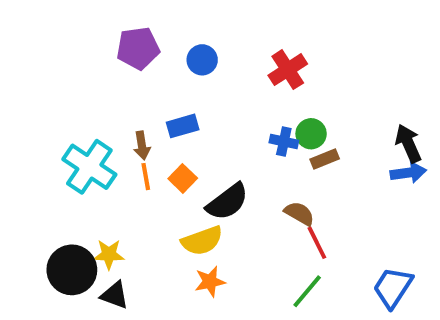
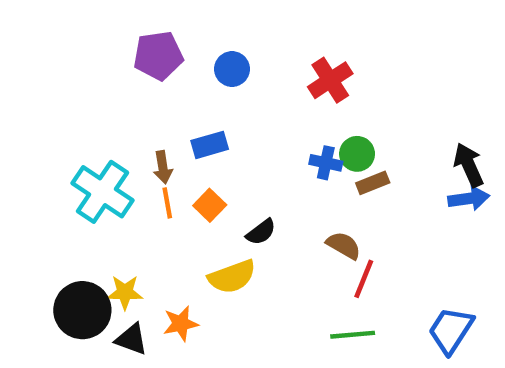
black semicircle: (227, 202) -> (261, 232), size x0.6
red line: (317, 243) -> (364, 279), turned 48
orange star: (210, 282) -> (181, 324), moved
green line: (307, 291) -> (353, 335), turned 45

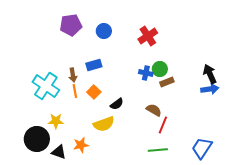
yellow star: (125, 292) -> (56, 121), moved

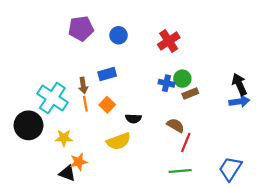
black semicircle: (117, 104) -> (133, 119), turned 40
black circle: (37, 139) -> (28, 125), moved
orange star: (81, 145) -> (79, 162), moved

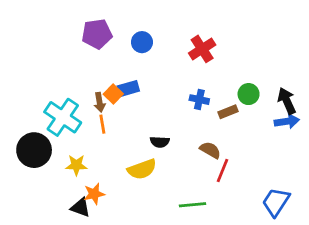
green circle: (182, 79) -> (249, 94), moved
orange square: (107, 105) -> (113, 94), moved
green line: (180, 171) -> (193, 205), moved

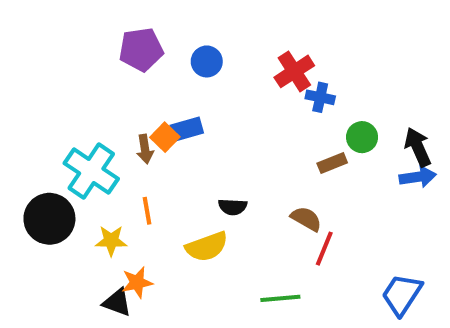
blue cross: (199, 100) -> (320, 97), moved
orange line: (102, 124) -> (147, 211), moved

